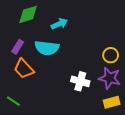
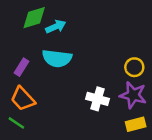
cyan arrow: (59, 24) -> (56, 27), moved
purple rectangle: (18, 47) -> (21, 67), moved
orange trapezoid: (24, 69) -> (23, 99), moved

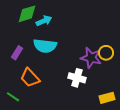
purple star: (133, 95) -> (91, 58), moved
orange trapezoid: (23, 99) -> (30, 78), moved

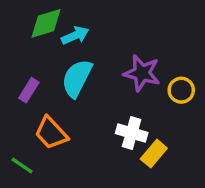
cyan semicircle: (45, 46) -> (77, 78), turned 110
purple star: (91, 58) -> (142, 73), moved
yellow rectangle: (107, 98) -> (154, 154), moved, turned -35

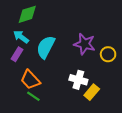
cyan arrow: (75, 35) -> (21, 37), moved, turned -119
green line: (22, 166) -> (33, 96), moved

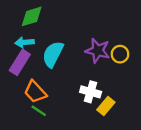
cyan arrow: (21, 37) -> (25, 42), turned -42
purple rectangle: (17, 54) -> (20, 62), size x1.5
yellow circle: (108, 54) -> (120, 54), moved

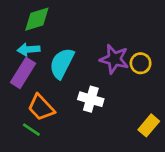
white cross: (91, 92) -> (91, 99), moved
yellow rectangle: (106, 106) -> (149, 125), moved
green line: (39, 111) -> (31, 130), moved

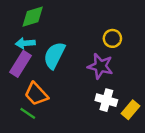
purple star: (114, 59) -> (100, 66), moved
yellow circle: (141, 63) -> (112, 38), moved
white cross: (91, 99) -> (106, 100), moved

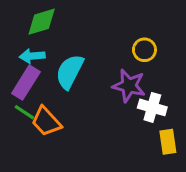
white cross: (106, 100) -> (152, 107), moved
yellow rectangle: (131, 110) -> (168, 142), turned -48
green line: (28, 113) -> (24, 112), moved

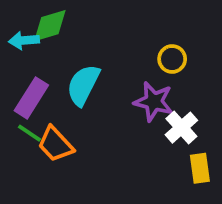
cyan arrow: (32, 56) -> (24, 40), moved
white cross: (152, 107) -> (181, 128), turned 32

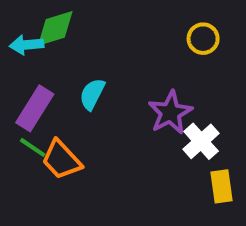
yellow circle: (172, 59) -> (203, 39), moved
cyan semicircle: (83, 85) -> (92, 94), size x0.7
purple star: (154, 102) -> (170, 113), turned 30

